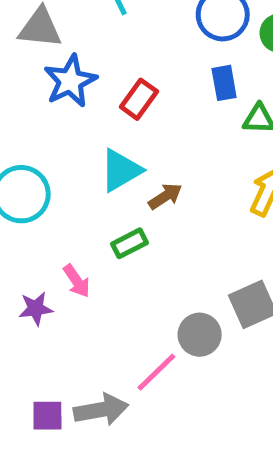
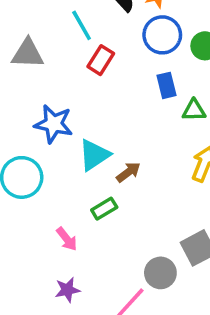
blue star: (70, 81) -> (54, 124), moved, turned -30
red rectangle: (139, 99) -> (101, 60), moved
purple star: (36, 309) -> (67, 290), moved

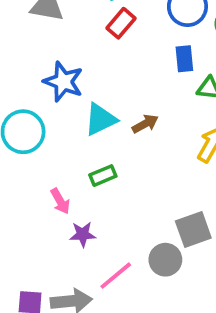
brown arrow: (128, 172) -> (145, 124), moved
gray circle: (160, 273) -> (165, 260), moved
purple star: (67, 290) -> (83, 234), moved

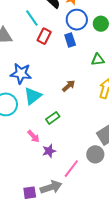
blue rectangle: (184, 59) -> (70, 40), moved
cyan triangle: (100, 119) -> (33, 96), moved

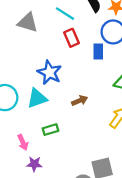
cyan line: (32, 18) -> (65, 14), turned -42
red rectangle: (44, 36) -> (71, 38), turned -70
blue star: (21, 74) -> (49, 72), moved

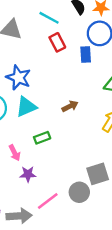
blue star: (49, 72) -> (18, 78), moved

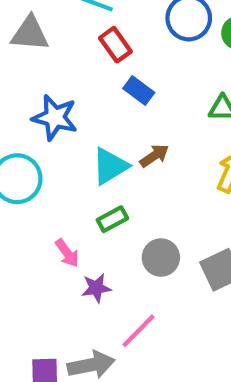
blue rectangle: (86, 55) -> (139, 90), moved, turned -42
cyan triangle: (26, 107) -> (110, 166), moved
gray circle: (79, 192) -> (161, 258), moved

